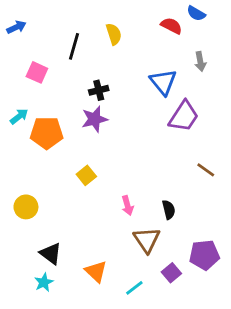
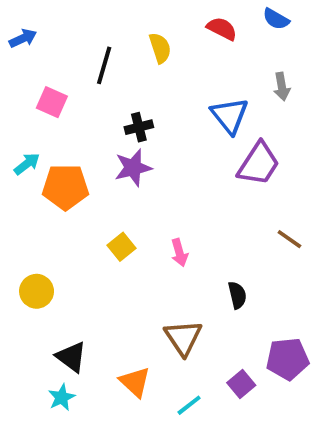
red semicircle: (171, 26) -> (222, 29), moved
pink arrow: (128, 206) -> (179, 253), moved
brown triangle: (147, 240) -> (183, 338), moved

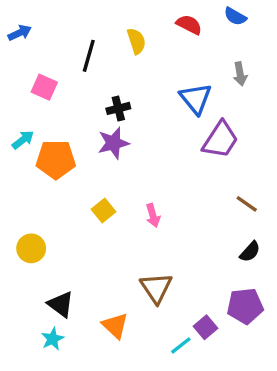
black semicircle: (237, 295) -> (250, 252), moved, turned 55
cyan line: (189, 405) -> (181, 345), moved

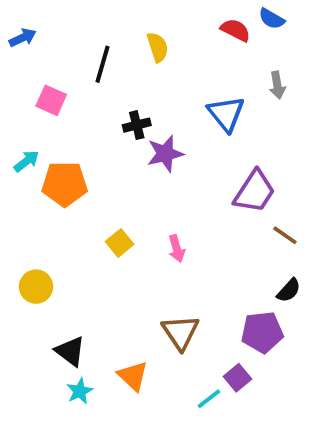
red semicircle: (189, 25) -> (236, 30), moved
purple trapezoid: (220, 140) -> (255, 192), moved
purple star: (113, 143) -> (165, 154), moved
purple pentagon: (245, 306) -> (262, 332), moved
cyan star: (53, 339) -> (80, 391), moved

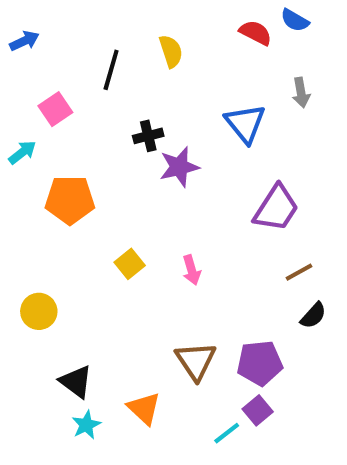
pink square: (51, 100) -> (55, 109), turned 32
cyan arrow: (27, 161) -> (22, 152), moved
brown line: (285, 235) -> (299, 272), moved, turned -64
purple pentagon: (262, 332) -> (260, 363), moved

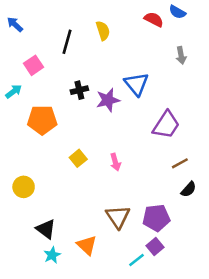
blue arrow: (24, 41) -> (15, 24), turned -112
blue triangle: (245, 124) -> (136, 84), moved
black cross: (148, 136) -> (79, 90), moved

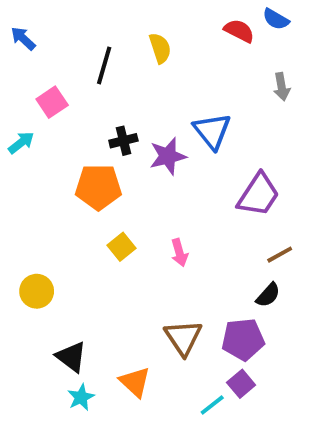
orange pentagon: (42, 120) -> (98, 187), moved
black semicircle: (189, 189) -> (268, 295), moved

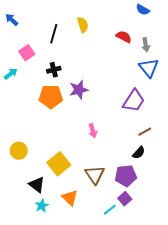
red semicircle: (239, 31) -> (124, 37), moved
blue triangle: (212, 131) -> (149, 68), moved
black cross: (123, 141) -> (54, 70), moved
purple star: (168, 156) -> (79, 90), moved
yellow square: (122, 247) -> (59, 164), moved, size x1.6

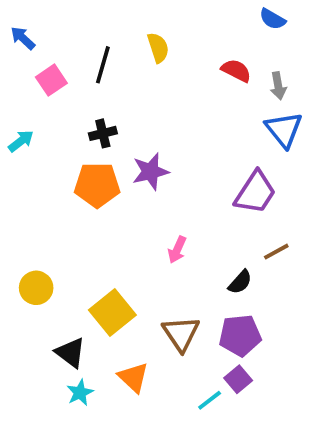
pink square: (27, 53) -> (51, 80), moved
pink arrow: (93, 131) -> (177, 250), turned 40
black semicircle: (139, 153) -> (240, 282), moved

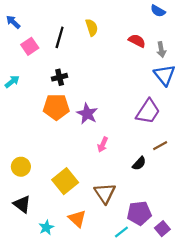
purple star: (150, 172) -> (87, 114), moved, turned -30
purple pentagon: (240, 335) -> (139, 213), moved
black triangle: (70, 353) -> (22, 204), moved
purple square: (238, 379) -> (162, 229), moved

